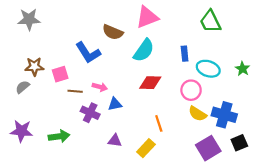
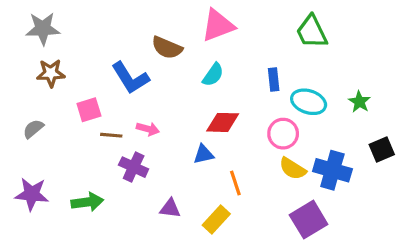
cyan semicircle: (144, 50) -> (213, 75), size x0.7
brown star: (34, 67) -> (51, 73), moved
blue triangle: (115, 104) -> (204, 154), moved
black square: (239, 143) -> (382, 150), moved

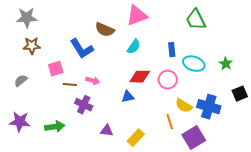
pink circle: (283, 134) -> (168, 80), moved
orange line: (235, 183) -> (170, 122), moved

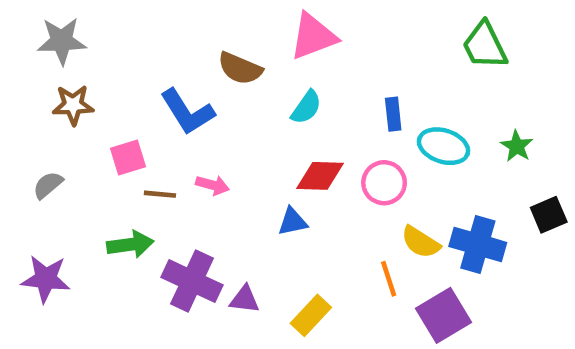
green trapezoid: (196, 20) -> (485, 46), moved
purple cross: (84, 105) -> (192, 281), moved, size x1.4
green arrow: (55, 127) -> (130, 244), moved

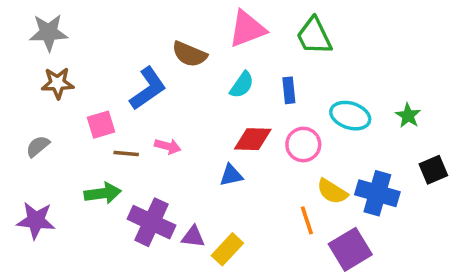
green trapezoid: (485, 46) -> (314, 36), moved
blue L-shape: (187, 112) -> (148, 88), turned -93
blue rectangle: (393, 114) -> (289, 90), moved
yellow rectangle: (311, 315) -> (227, 249), moved

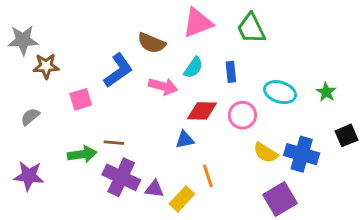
gray star: (49, 32) -> (23, 40), moved
pink arrow: (168, 146) -> (163, 86), moved, size x1.4
brown line: (126, 154) -> (114, 143), moved
orange line: (307, 220) -> (208, 176), moved

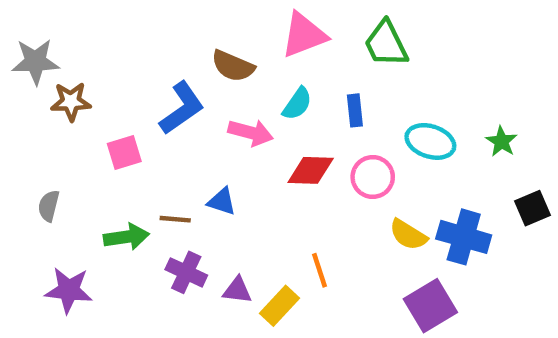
gray semicircle: (30, 117) -> (49, 206), moved, turned -36
blue triangle: (185, 140) -> (222, 201), moved, turned 30
purple star: (29, 176) -> (69, 290), moved
purple cross: (121, 177) -> (186, 272), size x0.7

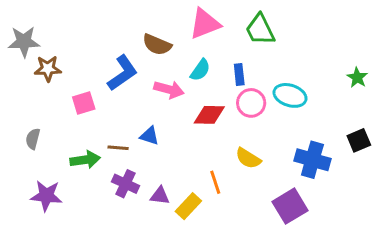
green star: (501, 141) -> (357, 78), moved
pink circle: (373, 177) -> (251, 103), moved
yellow semicircle: (408, 235) -> (248, 158), moved

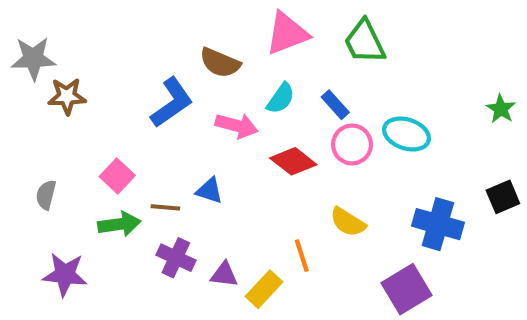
blue rectangle: (239, 75) -> (335, 105), turned -36
pink square: (84, 103) -> (117, 176), moved, turned -30
red diamond: (209, 115) -> (293, 161), turned 36

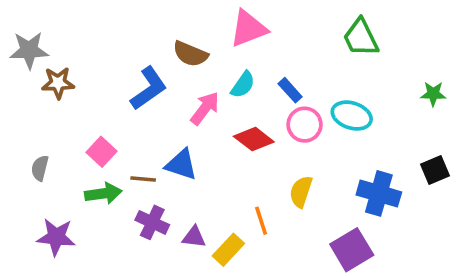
green trapezoid: (365, 42) -> (361, 38), moved
green star: (501, 109) -> (433, 94), turned -30
pink arrow: (237, 126) -> (205, 108), turned -68
blue triangle: (209, 191) -> (181, 164), size x1.4
yellow semicircle: (348, 222) -> (301, 192), turned 76

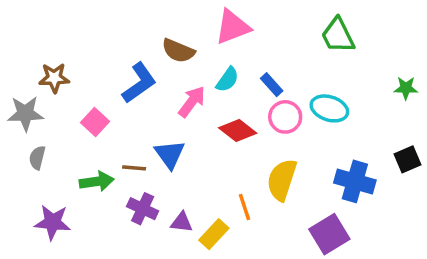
gray star: (29, 50) -> (25, 114), moved
pink square: (102, 152) -> (95, 122), moved
blue triangle: (181, 164) -> (170, 154), turned 36
yellow semicircle: (301, 192) -> (282, 180), size x1.4

